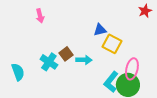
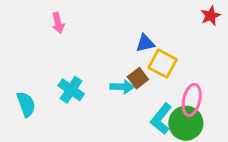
brown square: (66, 54) -> (138, 78), moved

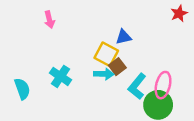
yellow square: (163, 64) -> (106, 54), moved
cyan L-shape: (161, 119) -> (137, 86), moved

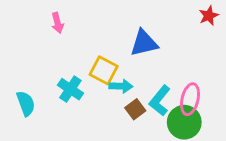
blue triangle: (124, 37) -> (144, 43), size x1.5
yellow square: (106, 54) -> (104, 70), moved
brown square: (117, 67) -> (135, 109), moved

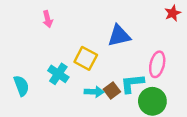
cyan arrow: (121, 86) -> (94, 92), moved
pink ellipse: (190, 99) -> (157, 64), moved
cyan L-shape: (160, 101) -> (132, 83), turned 45

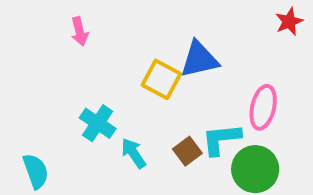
yellow square: (86, 58) -> (161, 79), moved
cyan semicircle: (21, 86) -> (36, 171), moved
cyan arrow: (94, 92) -> (133, 153), moved, turned -126

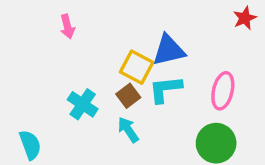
cyan L-shape: (221, 139) -> (165, 89), moved
brown square: (187, 151) -> (128, 96), moved
cyan arrow: (133, 153) -> (128, 130), moved

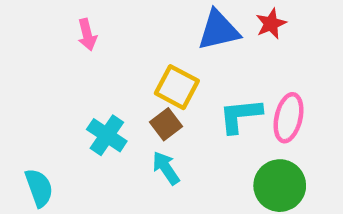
red star: (245, 18) -> (271, 24), moved
blue triangle: (169, 50) -> (218, 30), moved
cyan L-shape: (165, 89) -> (240, 116), moved

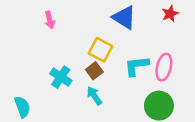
red star: (271, 24) -> (170, 14), moved
blue triangle: (218, 30) -> (124, 17), turned 45

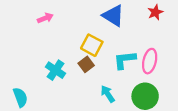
pink arrow: (50, 20) -> (45, 18), turned -98
cyan arrow: (94, 96) -> (108, 94), moved

